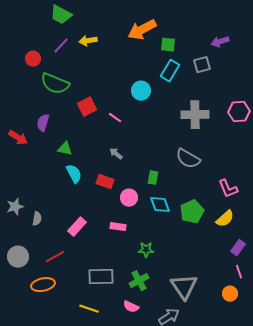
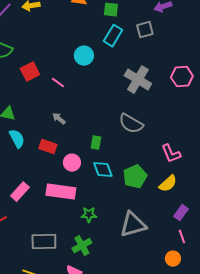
gray cross: (195, 115) -> (138, 80), turned 32
pink rectangle: (118, 227) -> (61, 192), size x1.8
gray triangle: (184, 287) -> (133, 225), moved, turned 48

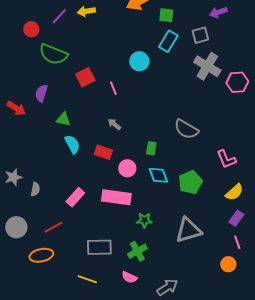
gray cross: (138, 80) -> (207, 66), moved
pink line: (58, 83) -> (113, 88), turned 32
yellow semicircle: (168, 184) -> (234, 192), moved

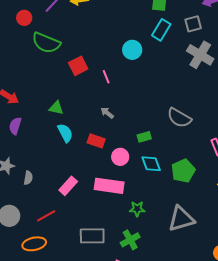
purple semicircle: (41, 93) -> (15, 126), moved
green rectangle: (151, 148) -> (144, 137), turned 64

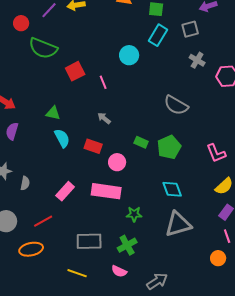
gray cross: (200, 55) -> (197, 60), size x0.6
gray semicircle: (179, 118) -> (176, 105), moved
green rectangle: (144, 137) -> (141, 142), turned 40
cyan diamond: (151, 164) -> (172, 189), moved
green pentagon: (183, 171) -> (169, 147), moved

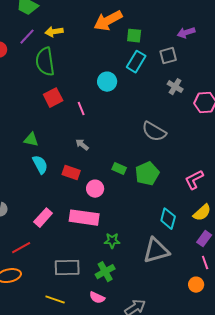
green semicircle: (43, 48) -> (45, 62), moved, turned 60
pink L-shape: (216, 153) -> (194, 180), turned 85
cyan diamond: (172, 189) -> (168, 219), moved, turned 35

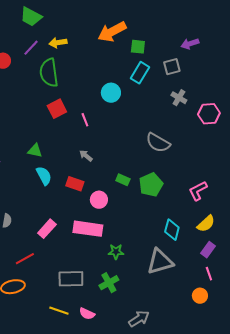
pink semicircle: (97, 298) -> (87, 314), moved

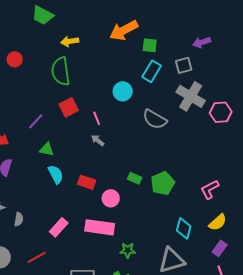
purple line: (31, 48) -> (36, 121), moved
gray cross: (179, 98) -> (191, 96), size x1.8
gray semicircle: (158, 143) -> (155, 119), moved
gray arrow: (86, 156) -> (98, 140), moved

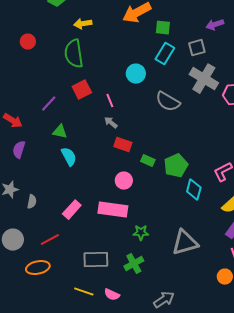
red rectangle: (87, 182) -> (123, 145), moved
cyan diamond: (184, 228) -> (194, 190), moved

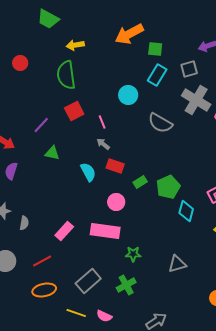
cyan semicircle: (69, 157) -> (88, 172), moved
green rectangle: (148, 161) -> (140, 182), turned -56
gray triangle: (185, 243) -> (177, 264), size x0.7
gray rectangle: (96, 260) -> (88, 281), turned -40
orange ellipse: (38, 268) -> (44, 290), moved

